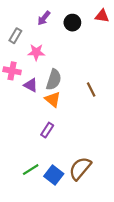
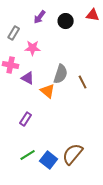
gray semicircle: (54, 80) -> (61, 74), moved
purple rectangle: (47, 130) -> (26, 119), moved

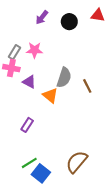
gray rectangle: (14, 33) -> (14, 52), moved
blue square: (49, 160) -> (41, 173), moved

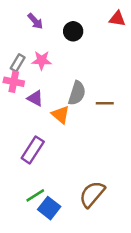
purple arrow: (42, 17) -> (35, 21), moved, turned -80
black circle: (69, 22) -> (73, 31), moved
brown line: (87, 86) -> (105, 103), turned -64
purple rectangle: (27, 125) -> (33, 150), size x1.5

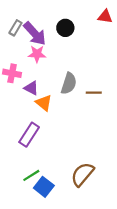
purple arrow: (35, 21) -> (35, 34), moved, size x1.6
gray rectangle: (18, 63) -> (15, 28), moved
orange triangle: (61, 115) -> (44, 103), moved

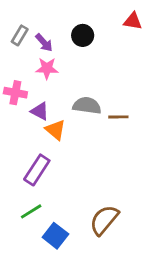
purple arrow: (35, 34) -> (44, 43), size x0.6
gray semicircle: (69, 84) -> (87, 106), turned -100
green line: (31, 175) -> (31, 211), moved

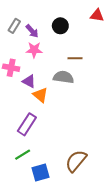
brown line: (118, 117) -> (75, 58), moved
blue square: (55, 236) -> (40, 172), turned 36

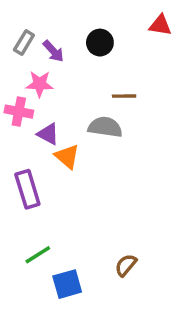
pink star: (34, 50) -> (40, 84), moved
purple rectangle: (27, 124) -> (27, 189), moved, turned -50
brown semicircle: (76, 161) -> (126, 265), size x0.6

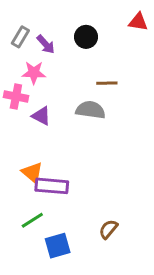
orange triangle: (67, 156) -> (32, 173), moved
purple rectangle: (27, 189) -> (52, 186), moved, turned -68

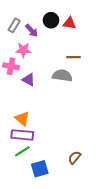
red triangle: (138, 22) -> (69, 23), moved
black circle: (86, 37) -> (51, 20), moved
purple rectangle: (52, 186) -> (22, 135), moved

